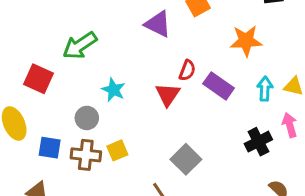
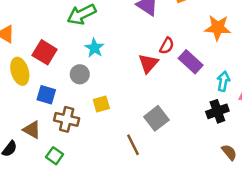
red square: (39, 79) -> (45, 52), moved
cyan arrow: (265, 89) -> (223, 81), moved
cyan star: (113, 90) -> (94, 48), moved
brown cross: (86, 155) -> (67, 119), moved

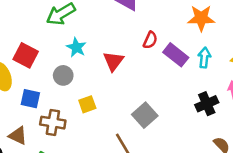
red triangle: (148, 63) -> (113, 61), moved
cyan arrow: (223, 81) -> (204, 58), moved

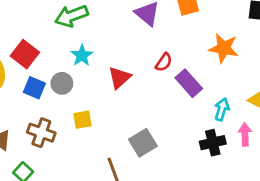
cyan arrow: (204, 58) -> (222, 109), moved
blue square: (30, 99) -> (34, 88), moved

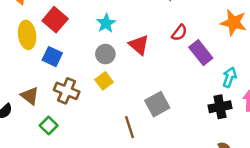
red triangle: (119, 78) -> (139, 45), turned -40
gray circle: (62, 83) -> (105, 54), moved
blue square: (34, 88) -> (52, 57), moved
yellow square: (82, 120) -> (104, 81), turned -30

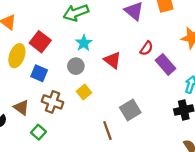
yellow ellipse: (27, 35) -> (17, 56), turned 30
gray circle: (105, 54) -> (76, 66), moved

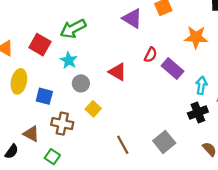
red square: (40, 42) -> (40, 45), moved
cyan star: (84, 43) -> (69, 60), moved
gray square: (130, 110) -> (164, 142), moved

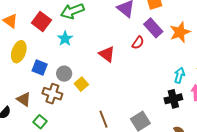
orange star: (196, 37) -> (180, 32), turned -30
purple rectangle: (173, 69) -> (153, 28), moved
gray circle: (81, 83) -> (64, 74), moved

